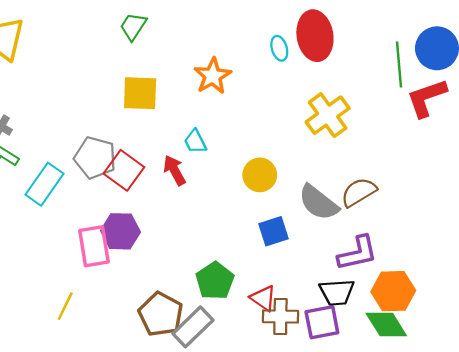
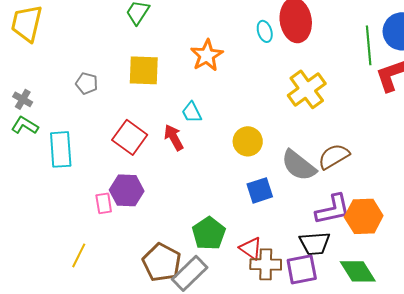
gray pentagon: (95, 158) -> (87, 83), moved, size x0.6
cyan rectangle: (44, 184) -> (61, 149), turned -39
pink rectangle: (94, 246) -> (104, 203), size x0.6
orange hexagon: (393, 291) -> (364, 216), moved

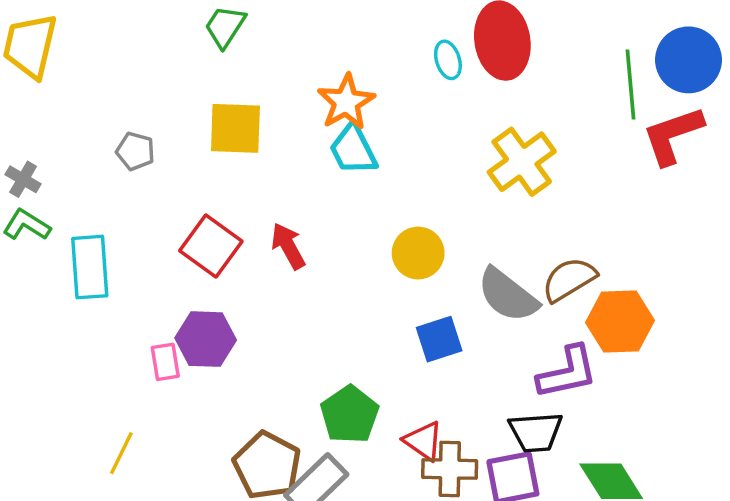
cyan trapezoid: (192, 112) -> (353, 149), moved, size x1.4
orange hexagon: (364, 216) -> (620, 322), moved

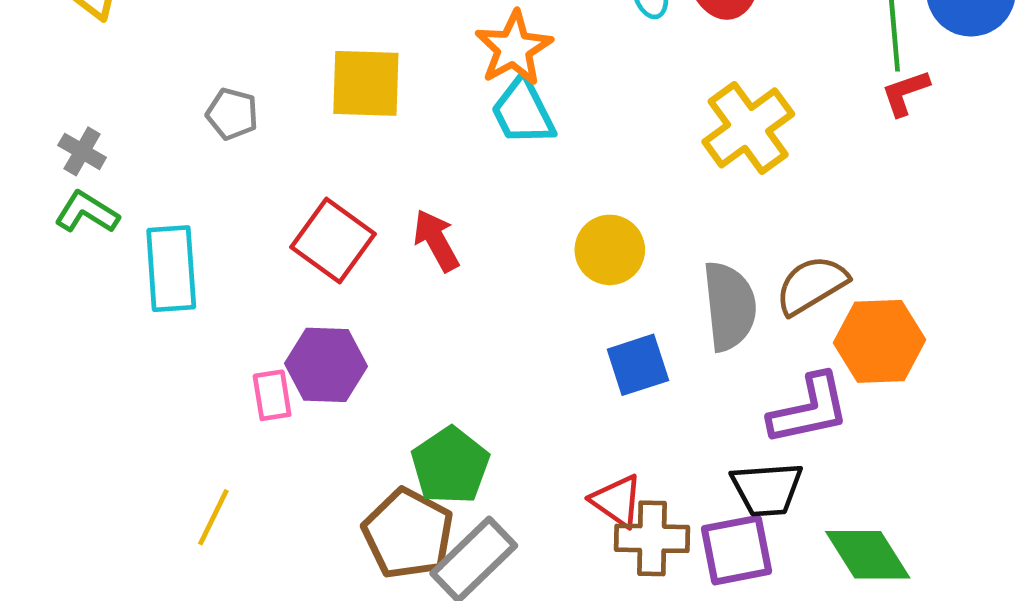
red L-shape: (673, 135) -> (905, 93), moved, size x0.6
gray semicircle: (508, 295) -> (729, 306), turned -134
green pentagon: (350, 415) -> (450, 466), moved

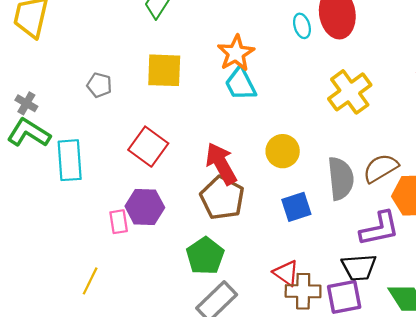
green L-shape: (87, 212) -> (29, 133), size x1.4
red arrow: (436, 241) -> (221, 164), moved, size x1.4
brown pentagon: (408, 534) -> (222, 198), moved

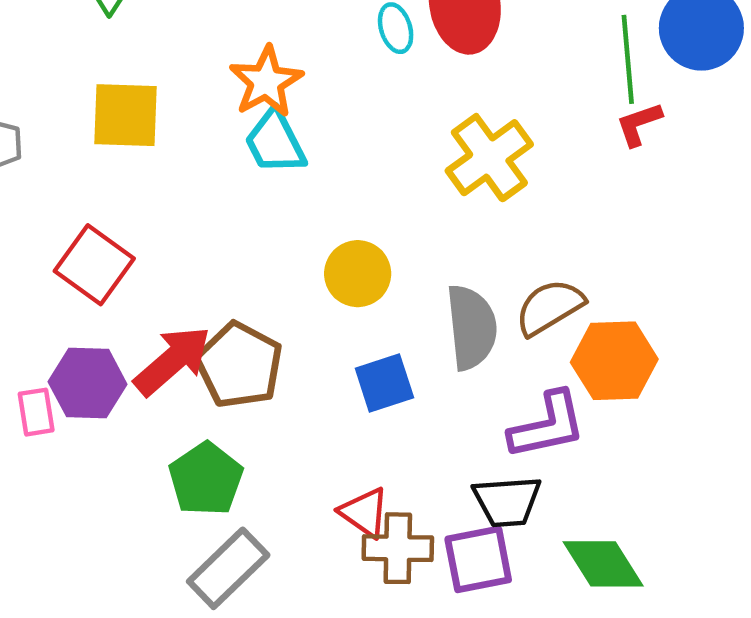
red arrow: (221, 164) -> (172, 361), moved, turned 78

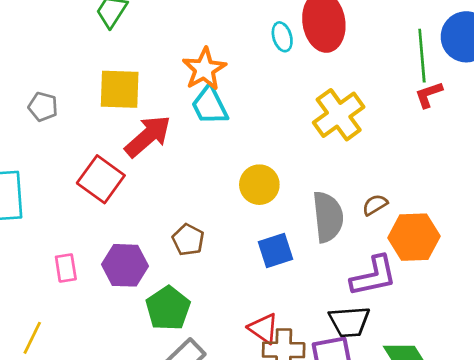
brown semicircle: (550, 307) -> (375, 205), size x0.6
red arrow: (172, 361) -> (148, 136), moved
brown pentagon: (239, 365) -> (188, 240), size x0.6
purple hexagon: (88, 383) -> (125, 265), moved

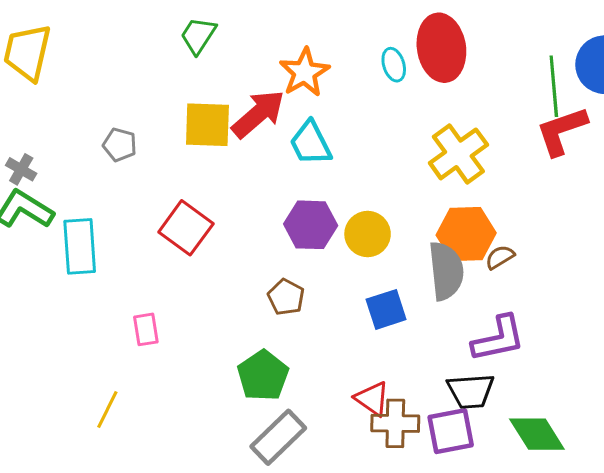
orange star: (204, 69) -> (304, 72), moved
red L-shape: (429, 95) -> (562, 131), size x1.6
red arrow: (148, 136) -> (258, 114), moved
orange hexagon: (414, 237) -> (466, 234), moved
purple hexagon: (125, 265) -> (311, 225), moved

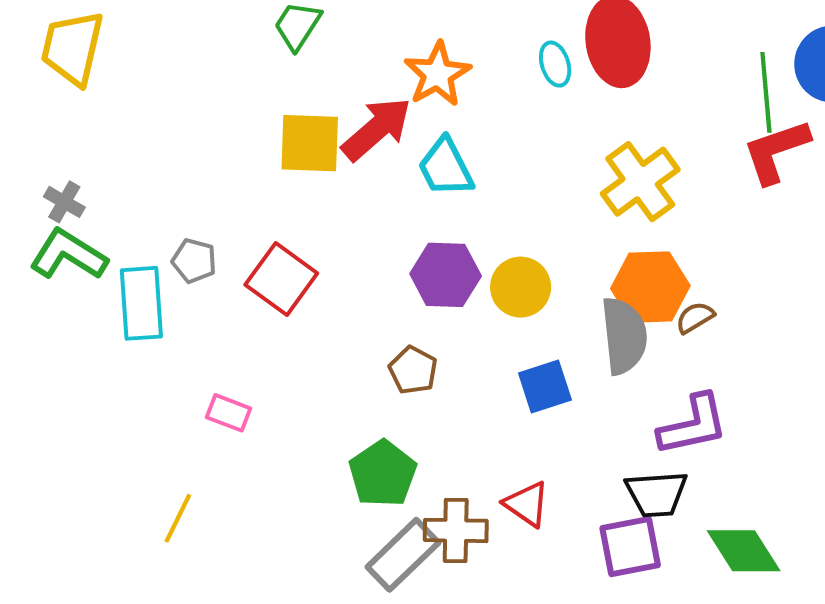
gray pentagon: (120, 145) -> (194, 261), moved
pink rectangle: (146, 329) -> (229, 413), turned -60
brown cross: (395, 423) -> (456, 530), moved

